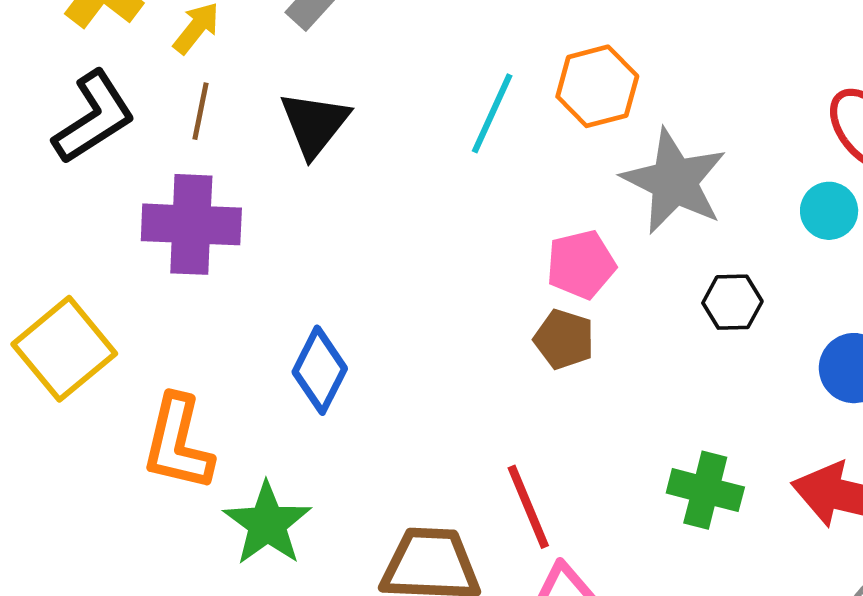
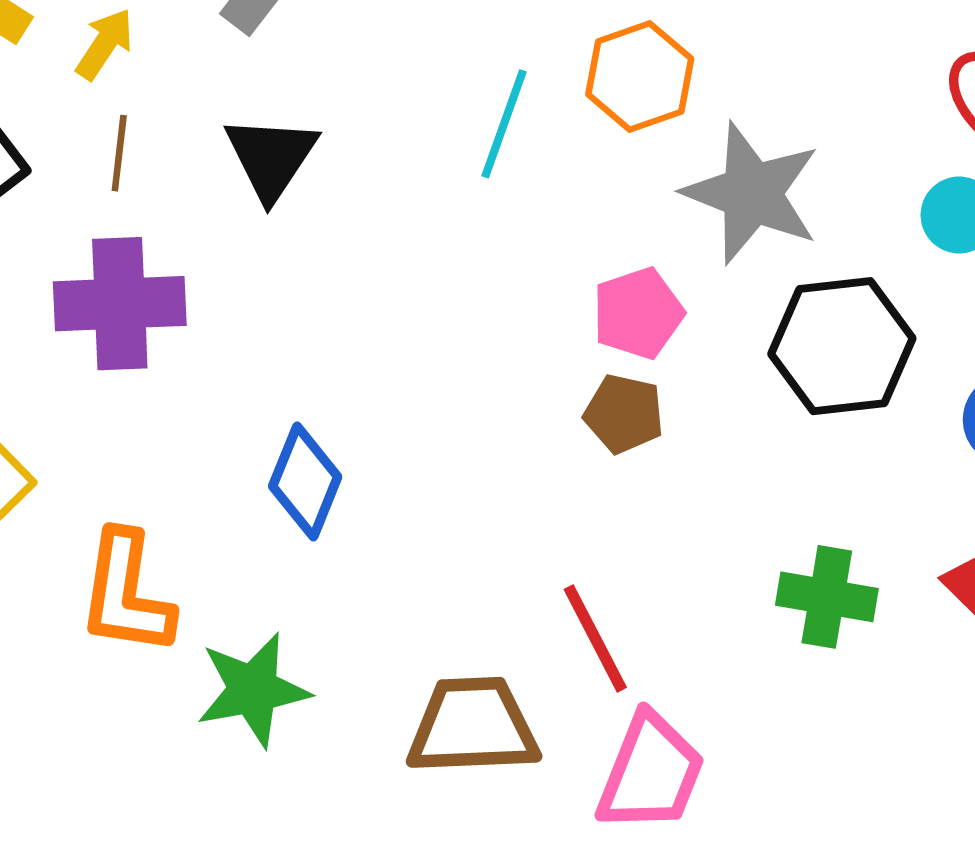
black hexagon: (732, 302) -> (842, 346), size x1.8
green star: (267, 524) -> (253, 690), turned 30

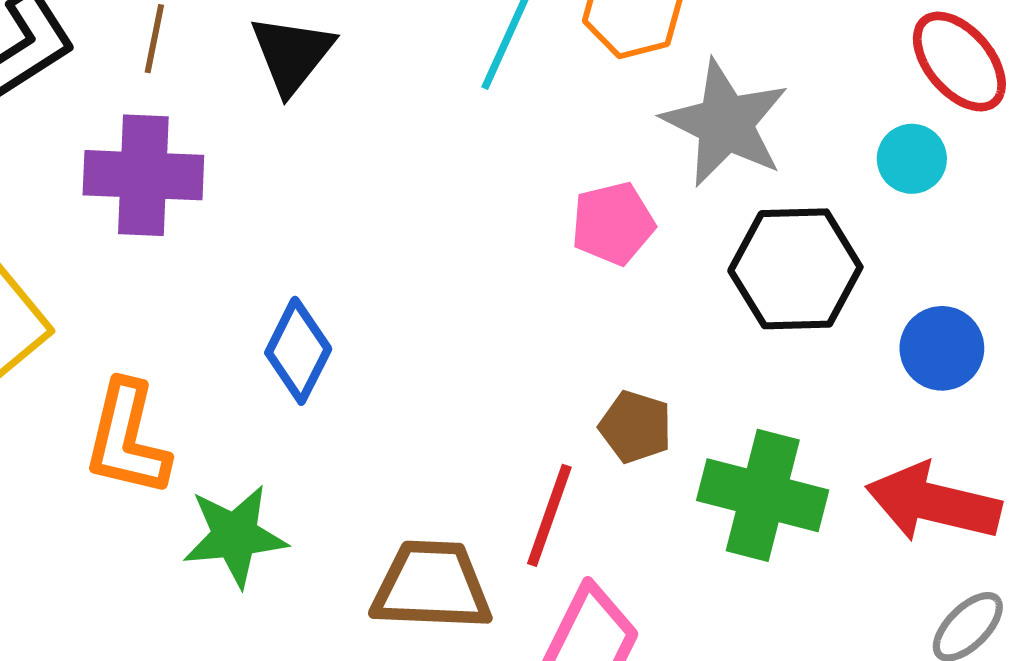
brown pentagon: (624, 414) -> (636, 427), moved
green cross: (827, 597) -> (763, 495), size x1.4
red line: (595, 638) -> (549, 515), turned 42

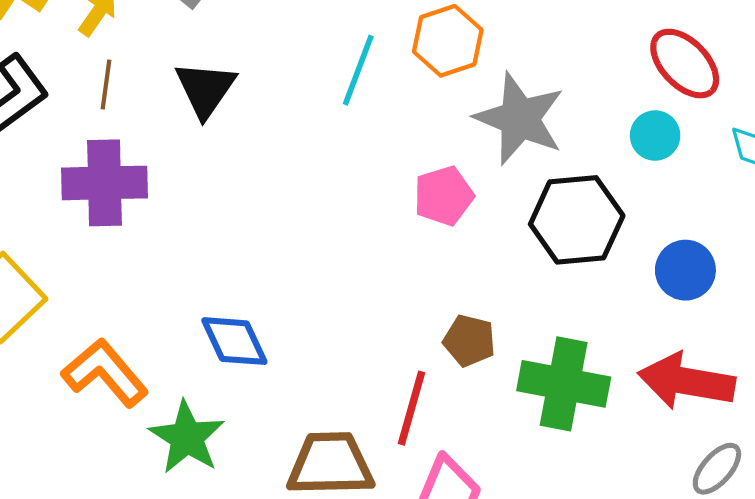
blue diamond: (298, 351) -> (234, 341), moved, turned -48
orange L-shape: (127, 439) -> (105, 373), turned 130
green star: (235, 536) -> (187, 437), turned -30

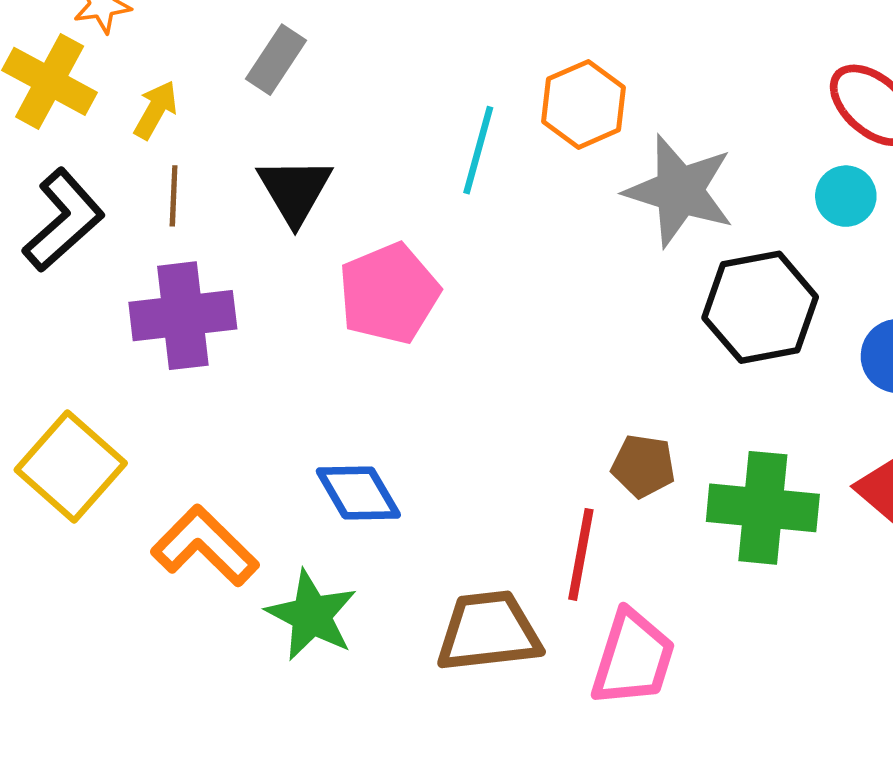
pink pentagon: (444, 196) -> (389, 294), moved, size x1.4

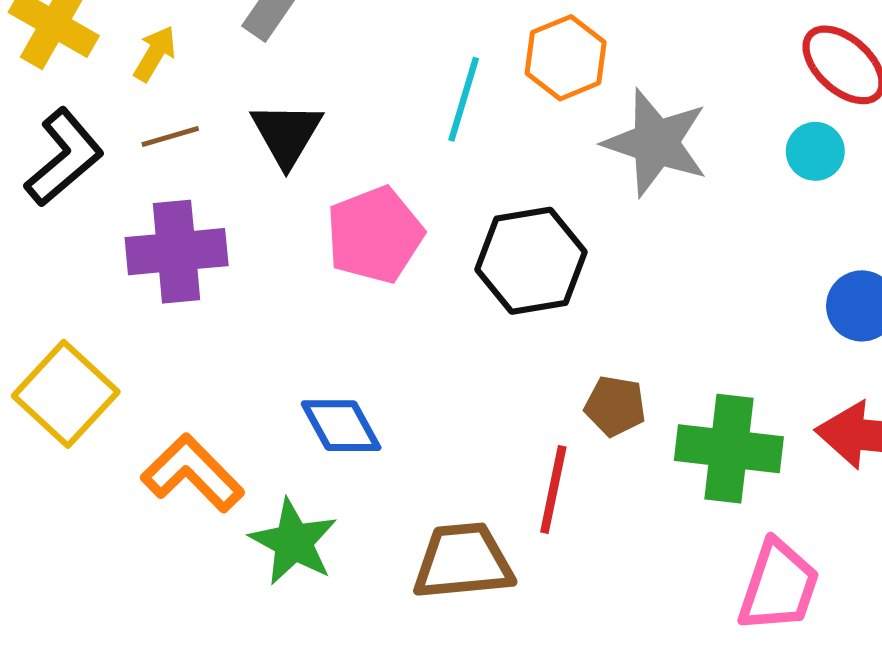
brown line: (174, 196) -> (170, 137), turned 70
black hexagon: (760, 307) -> (531, 261), moved
pink trapezoid: (633, 658) -> (779, 586), moved

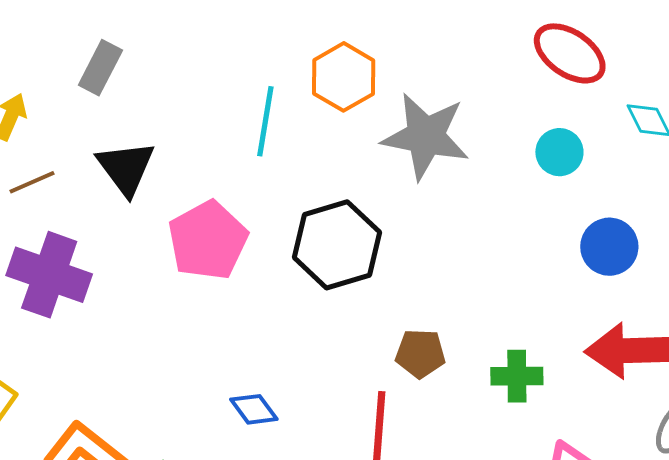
cyan circle: (815, 151) -> (559, 152), moved
purple cross: (177, 252) -> (49, 275), turned 32
blue diamond: (341, 426) -> (254, 409), moved, size x0.7
green cross: (729, 449) -> (517, 376), size x0.6

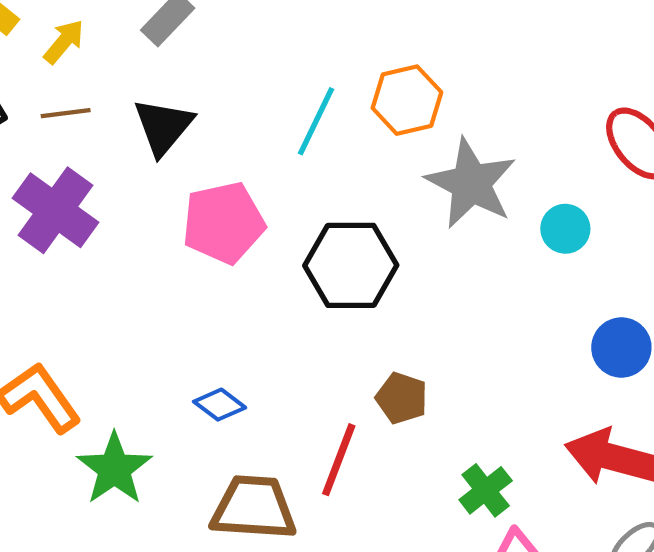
cyan circle: (559, 152) -> (565, 229), moved
green cross: (517, 376) -> (486, 490), moved, turned 36
blue diamond: (254, 409) -> (220, 405), turned -33

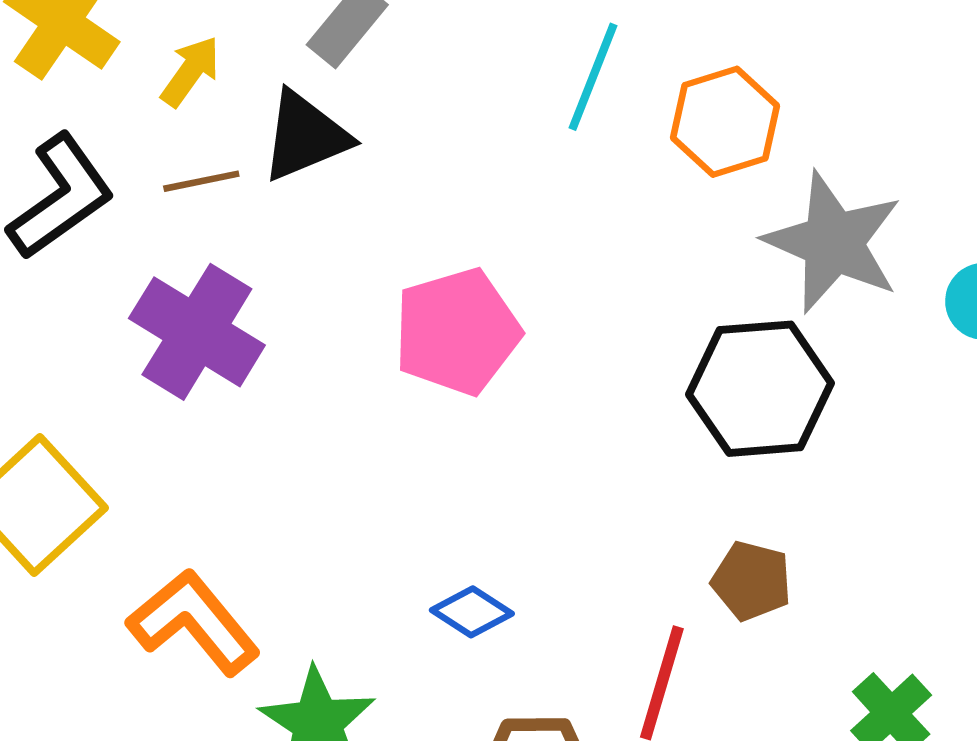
cyan line: (316, 121) -> (593, 77), moved
black triangle: (163, 127) -> (305, 136), moved, turned 32
black hexagon: (351, 265) -> (760, 389), moved

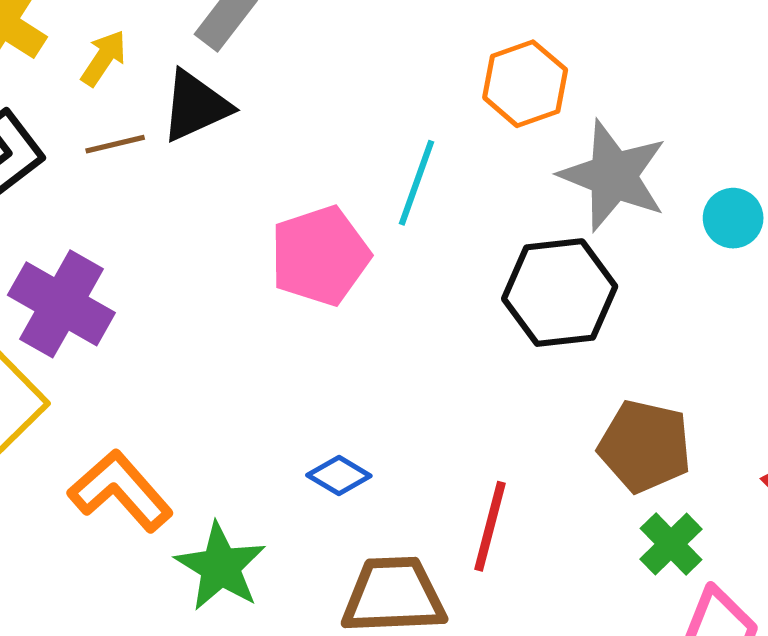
cyan line: (593, 77) -> (416, 183), moved
purple cross: (197, 332) -> (61, 304), moved
brown pentagon: (752, 581) -> (645, 446), moved, size x1.5

